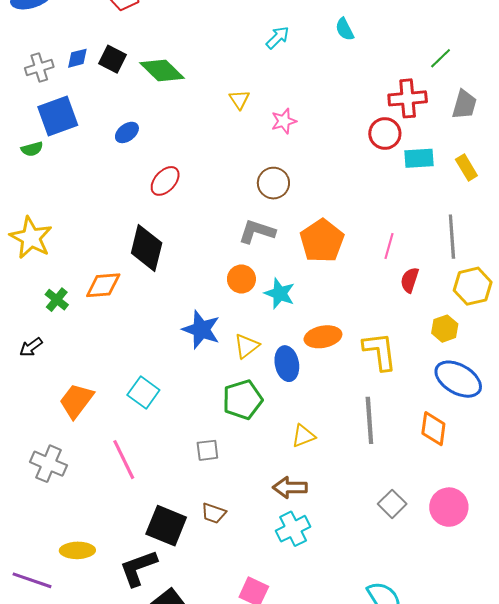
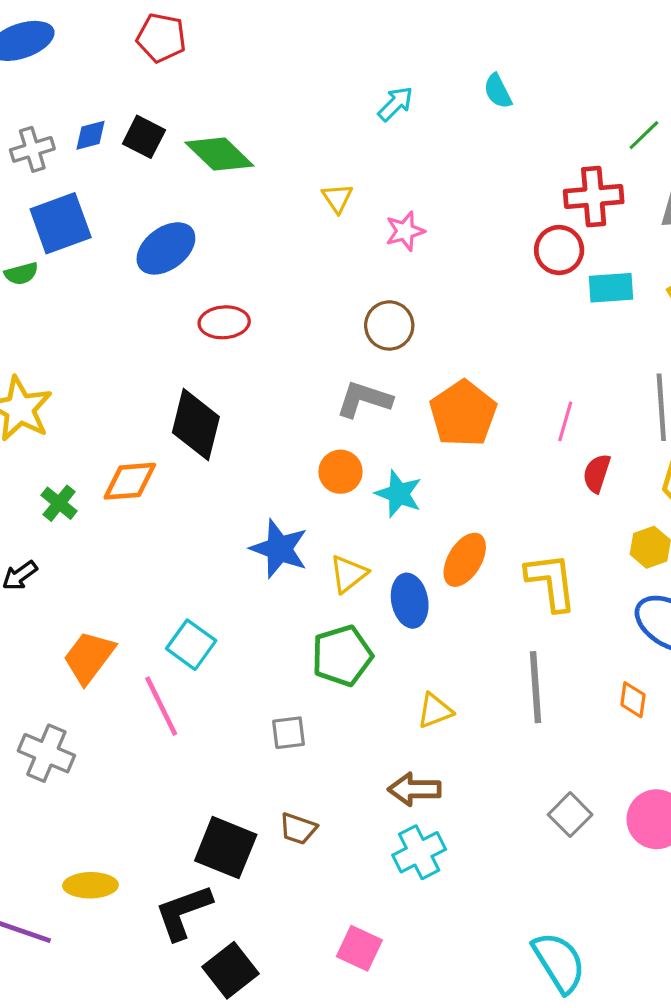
blue ellipse: (127, 132) -> (166, 248), size x1.6
red ellipse: (165, 181) -> (224, 322), turned 44
orange ellipse: (323, 337) -> (465, 560), turned -48
orange diamond: (433, 429) -> (633, 700), size x0.7
pink line: (124, 460) -> (161, 706), moved

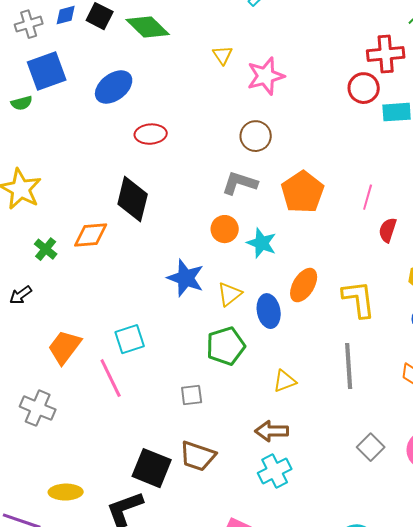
pink star: (405, 231) -> (266, 76), size x1.5
cyan square: (191, 645) -> (130, 339), turned 36
brown trapezoid: (298, 829) -> (198, 456), size x1.5

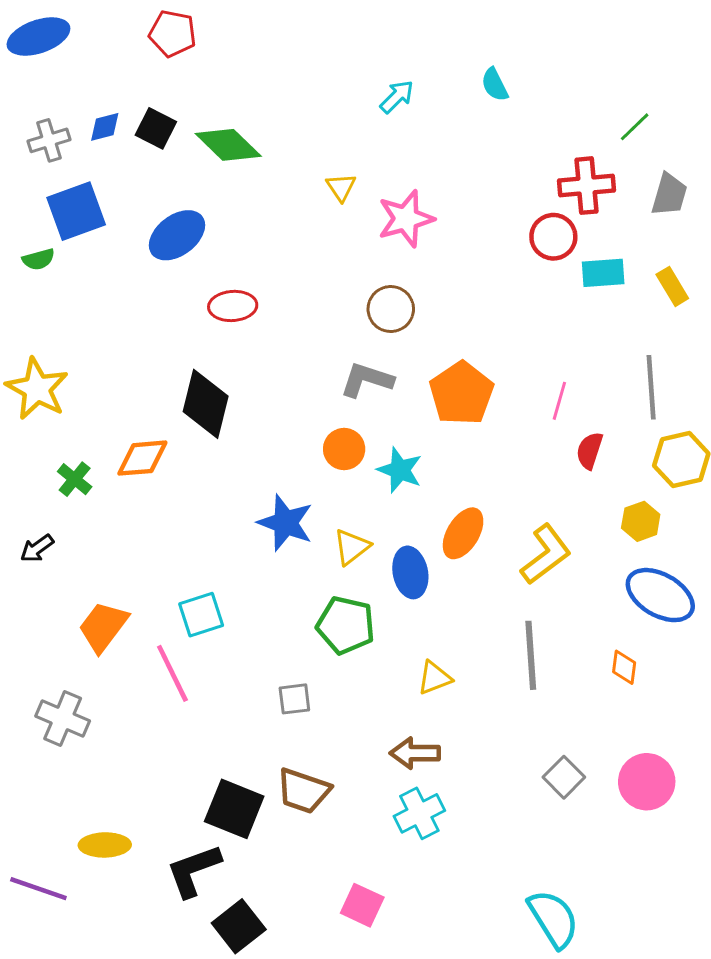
yellow L-shape: (359, 299) -> (546, 554), turned 60
green pentagon: (226, 346) -> (346, 625), turned 30

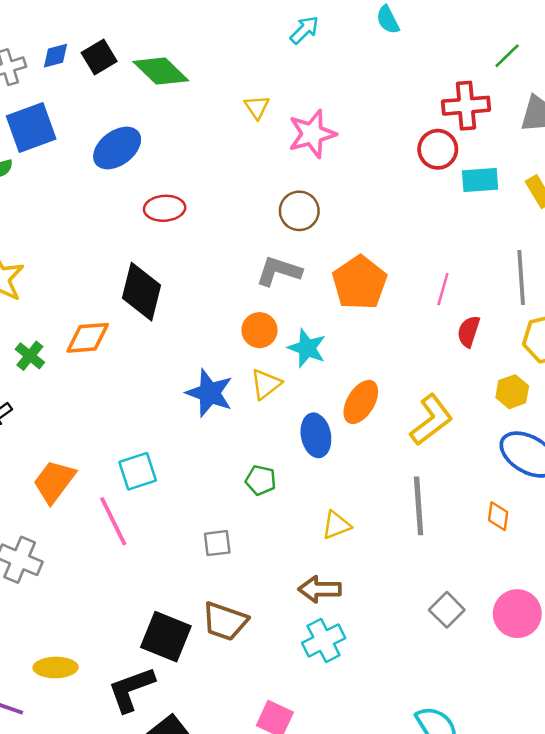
black square: (156, 128) -> (99, 57), turned 32
yellow triangle: (352, 547) -> (266, 384), moved
green pentagon: (346, 625) -> (261, 480), size x0.6

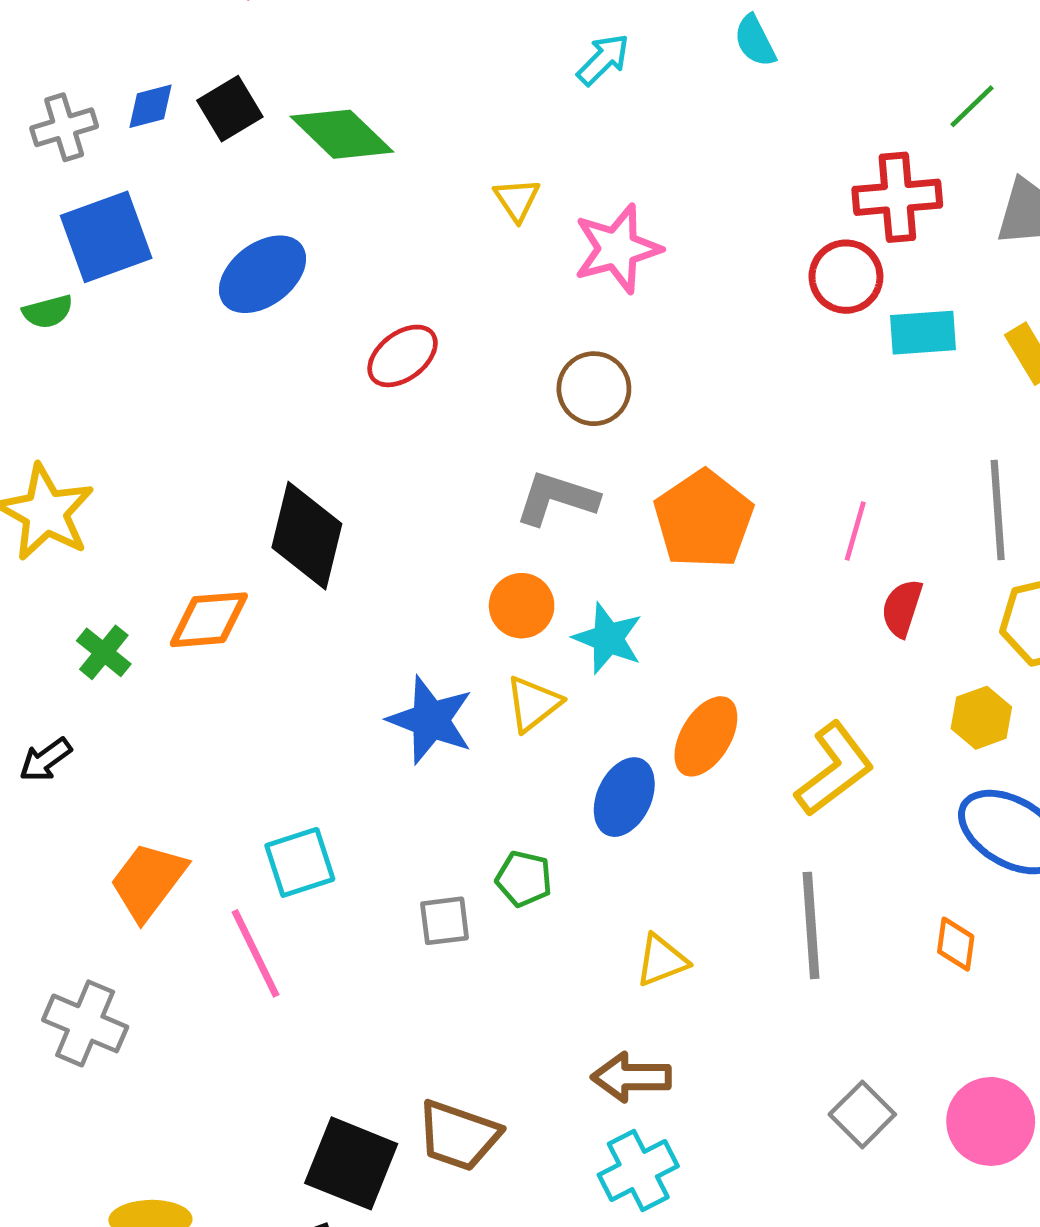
red ellipse: (165, 208) -> (403, 356), moved, turned -33
blue ellipse: (316, 435) -> (624, 797), turned 36
gray square: (217, 543) -> (445, 921), moved

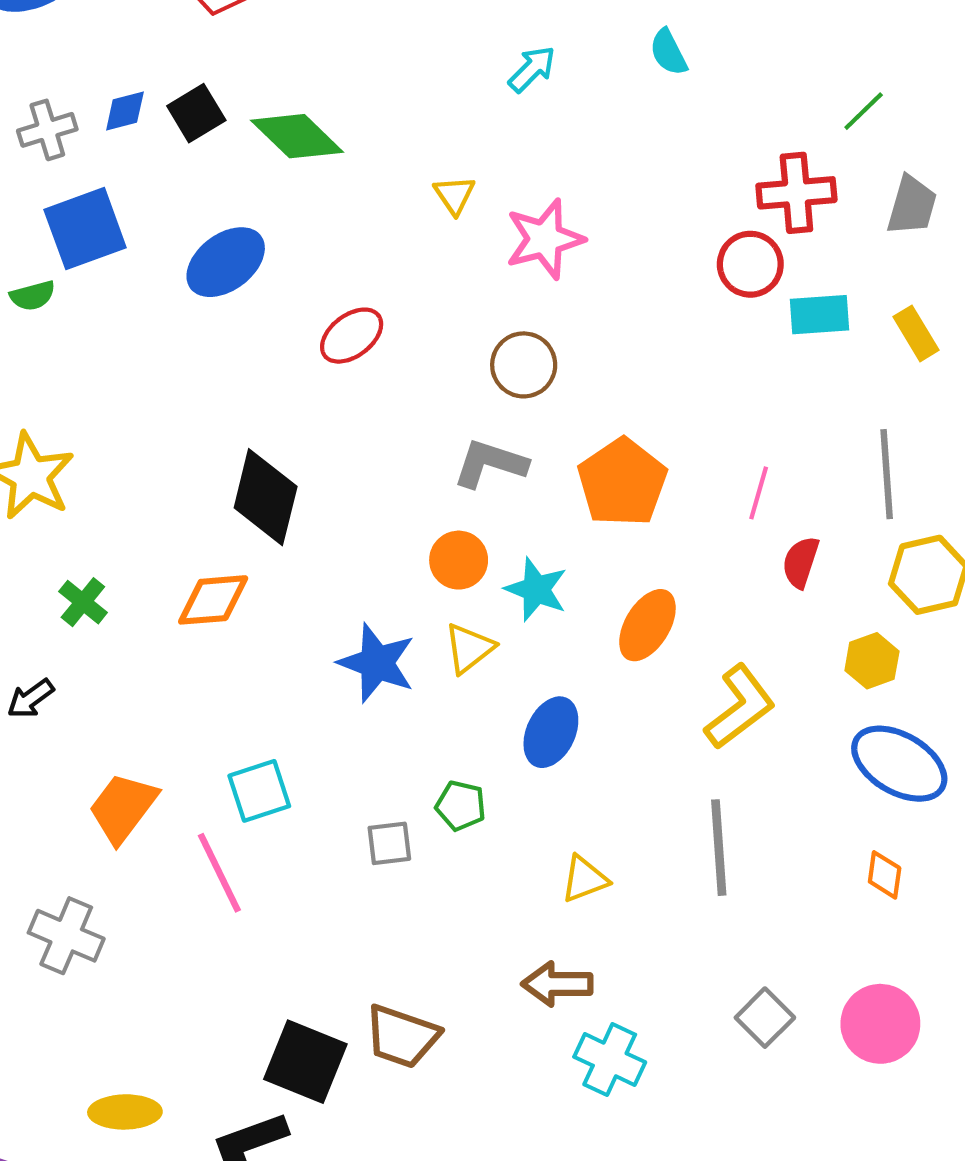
orange diamond: (209, 620) -> (213, 600), moved
orange ellipse: (706, 736) -> (647, 625), moved
orange diamond: (956, 944) -> (885, 875), moved
cyan cross: (638, 1170) -> (610, 1060), moved, turned -38

